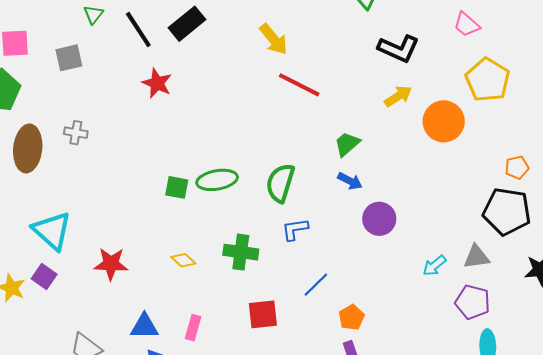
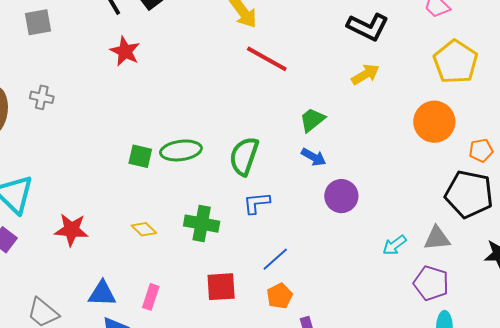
orange circle: (444, 121) -> (434, 122), moved
orange pentagon: (352, 317) -> (280, 296), moved

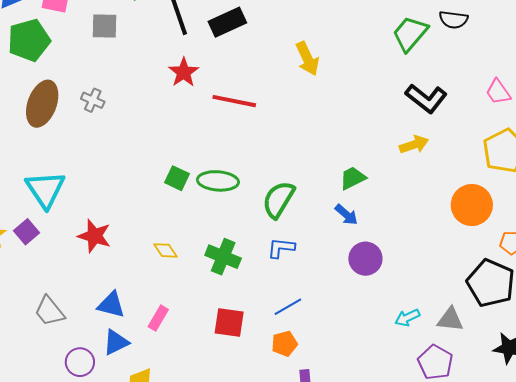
red line: (267, 59) -> (234, 101), moved, turned -30

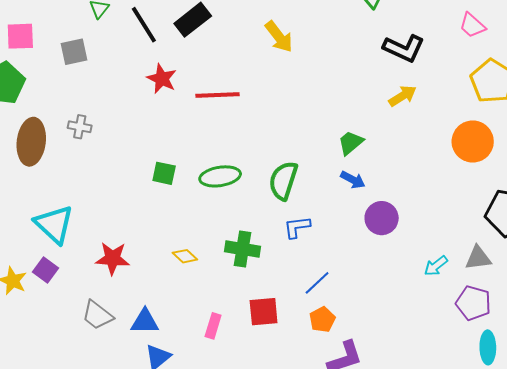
green square: (177, 178) -> (164, 173), moved
gray trapezoid: (49, 311) -> (97, 315), moved
pink rectangle: (158, 318) -> (213, 326), moved

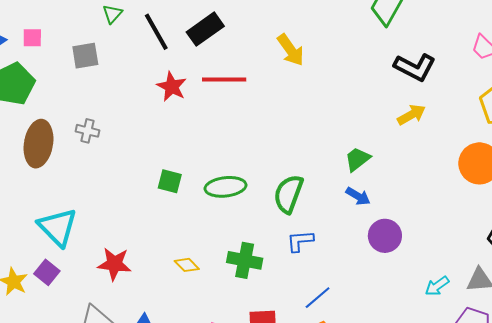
pink square: (20, 36) -> (32, 38), size x0.7
red line: (218, 95) -> (224, 80), moved

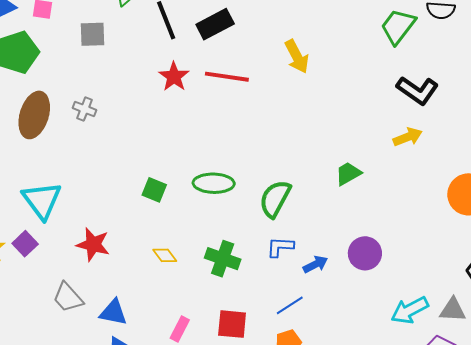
green square: (170, 181) -> (154, 190), moved
blue arrow: (358, 196) -> (315, 264), moved, turned -65
cyan arrow: (437, 286) -> (410, 310), size x1.5

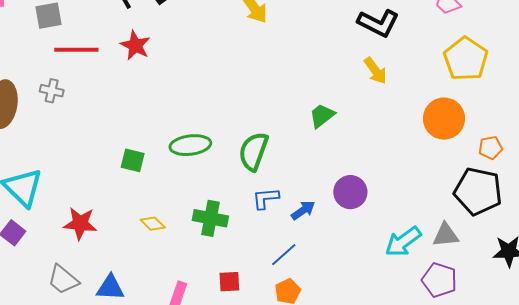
red line: (227, 77) -> (76, 50), moved
yellow arrow: (408, 137) -> (375, 71), turned 84
red square: (232, 324) -> (229, 282), size x0.7

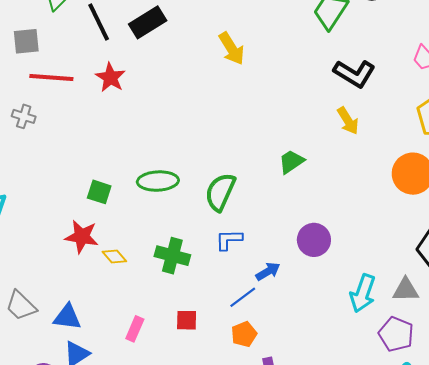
blue arrow: (303, 210) -> (268, 271), moved
red star: (80, 223) -> (82, 237), moved
cyan arrow: (403, 242) -> (363, 293), turned -39

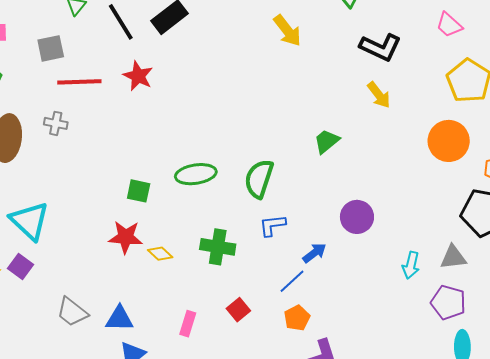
yellow arrow: (232, 49) -> (287, 31), moved
cyan arrow: (363, 293) -> (411, 265), size x0.7
red square: (187, 320) -> (238, 310), turned -35

